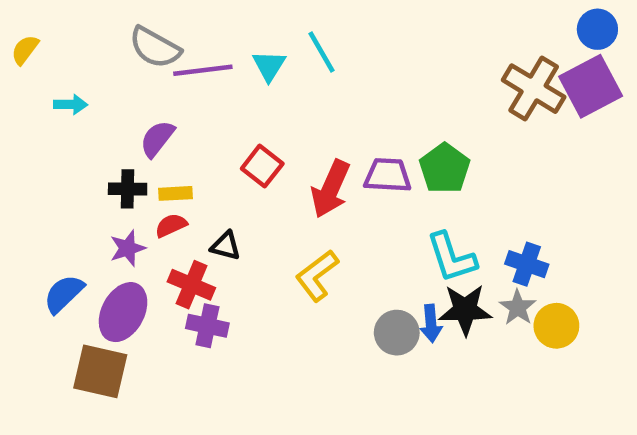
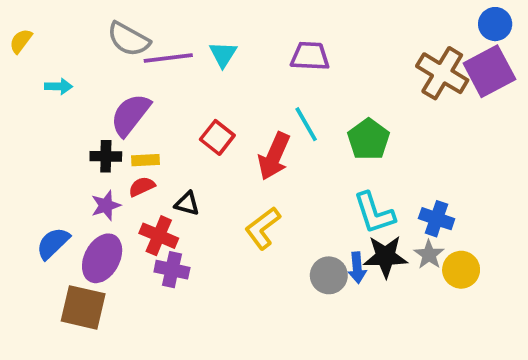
cyan line: (321, 52) -> (306, 124), moved
purple semicircle: (157, 139) -> (130, 115), size x1.4
purple trapezoid: (388, 175) -> (310, 56), moved

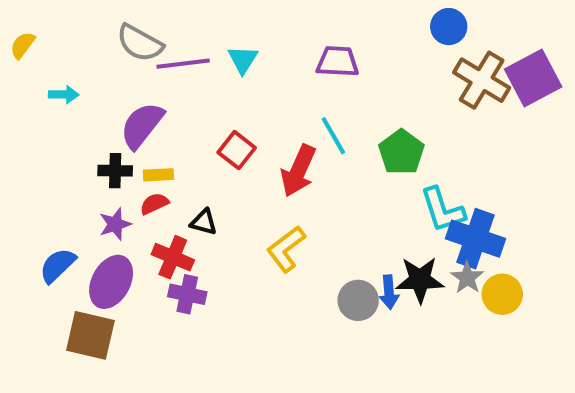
blue circle: (495, 24) -> (449, 27), moved
cyan L-shape: (374, 213) -> (443, 210), moved
blue cross: (437, 219) -> (475, 239), size x1.5

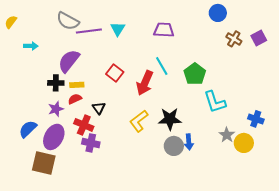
purple square: (533, 78) -> (259, 38), size x0.6
brown cross: (482, 80) -> (234, 39), size x0.6
black triangle: (204, 222) -> (99, 108), turned 40
blue cross: (475, 239) -> (256, 119), moved, size x0.6
black star: (420, 280) -> (170, 119), moved

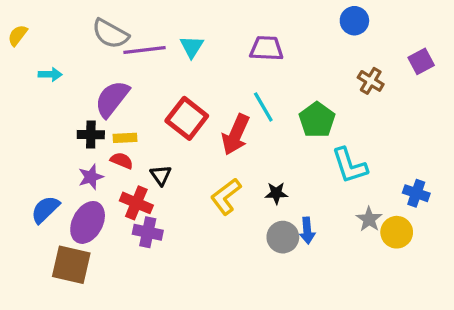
brown cross: (234, 39) -> (371, 81), moved
red square: (115, 73) -> (187, 118), size x1.4
red semicircle: (75, 99) -> (122, 161), turned 48
black star: (170, 119) -> (276, 193), size x0.6

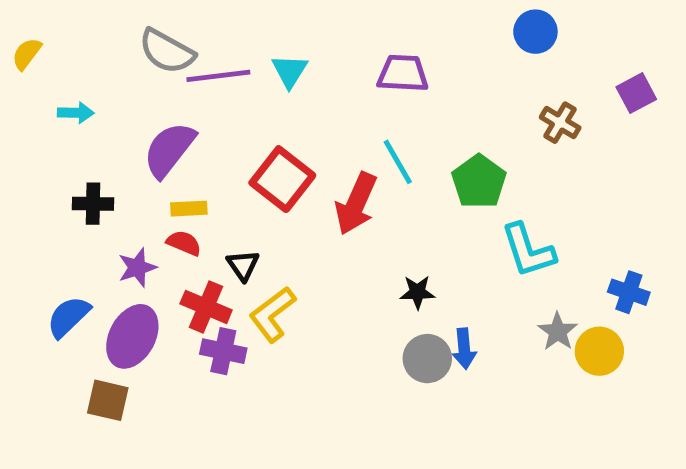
black cross: (91, 135) -> (93, 204), moved
yellow L-shape: (226, 196) -> (272, 314), moved
brown square: (71, 265) -> (108, 400), size x0.7

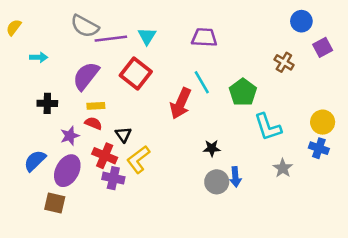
blue circle: (535, 32) -> (301, 21), moved
red square: (282, 179) -> (136, 73), moved
yellow circle: (599, 351) -> (323, 122), moved

